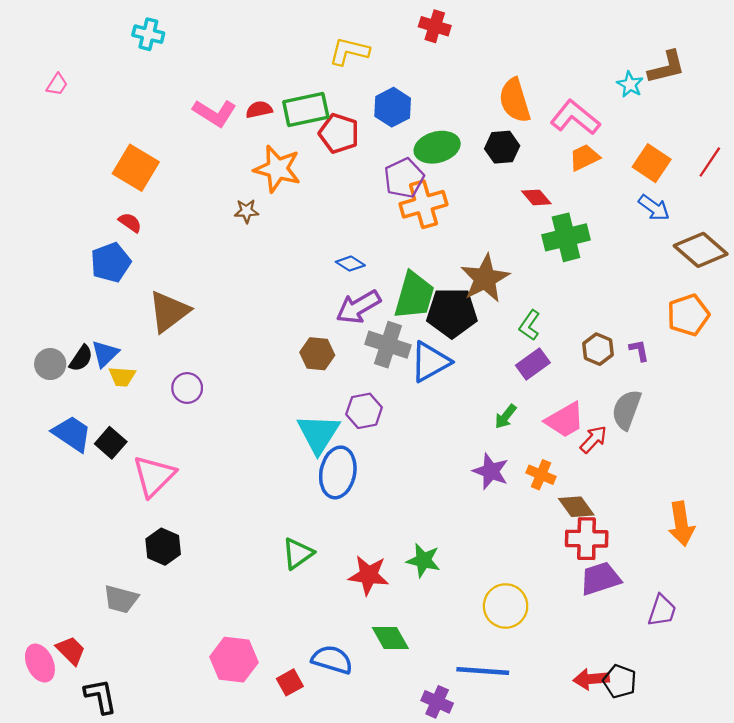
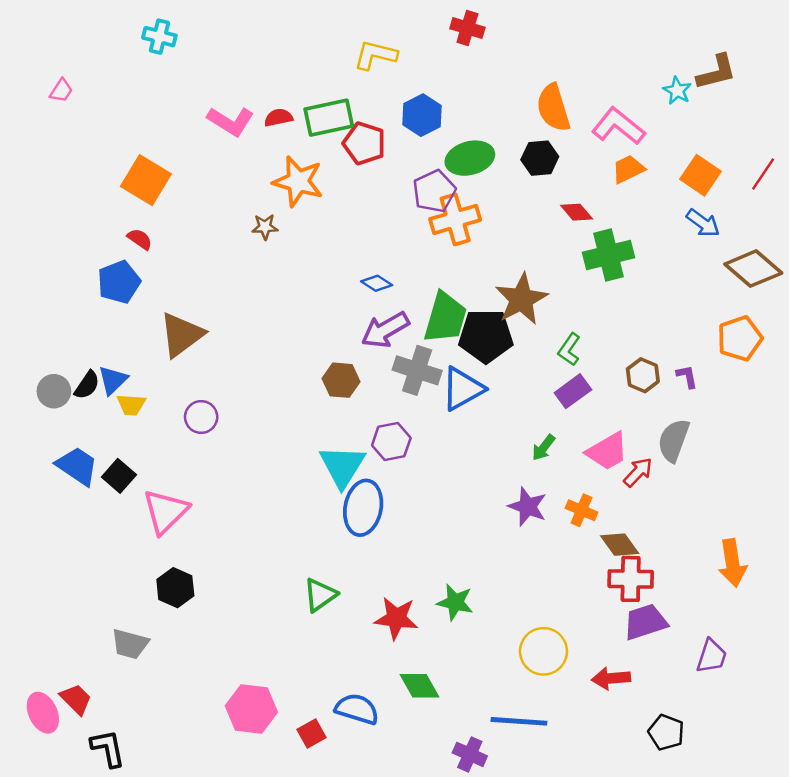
red arrow: (591, 679) -> (611, 678), moved

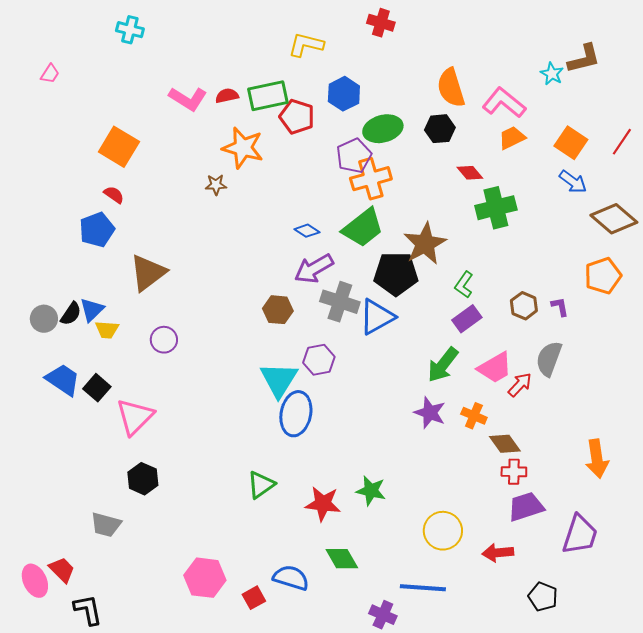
green trapezoid: (445, 318) -> (363, 228), moved, turned 36
green arrow: (543, 448) -> (443, 365), size x1.6
red cross: (631, 579) -> (514, 472), size x0.7
purple trapezoid: (712, 656) -> (580, 535), size x1.4

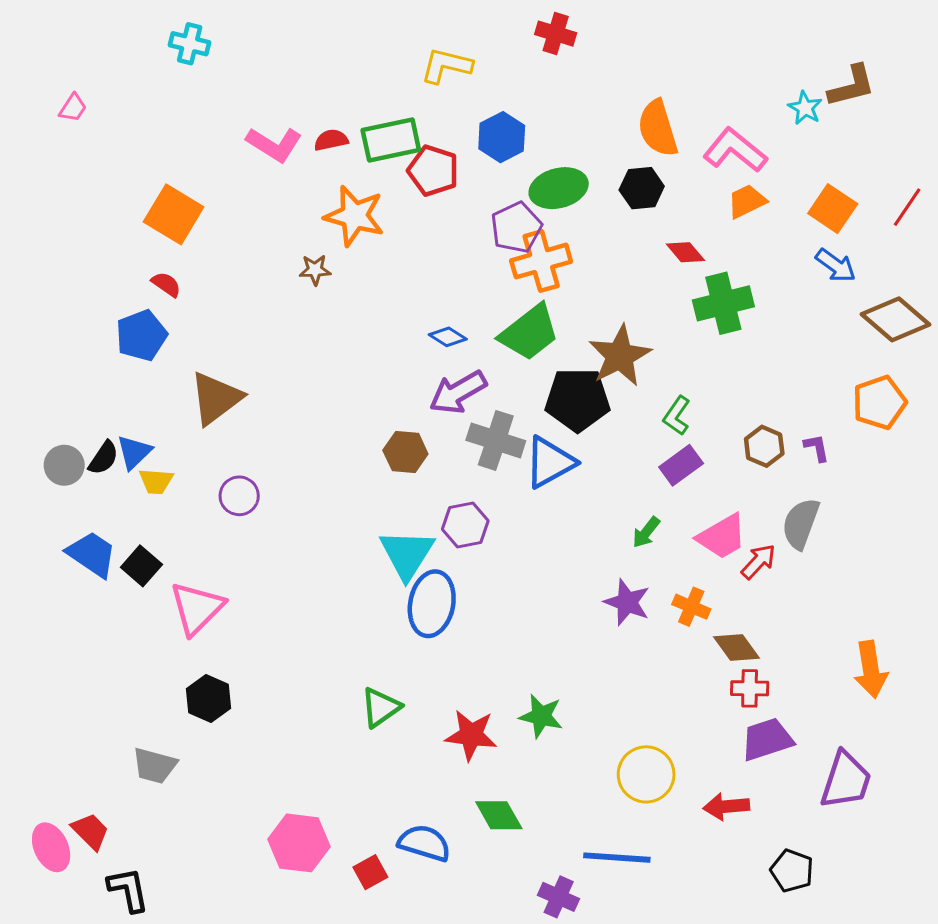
green arrow: (443, 365) -> (646, 532), size x0.6

